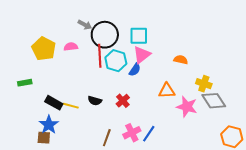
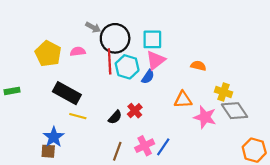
green rectangle: (25, 83) -> (12, 91), moved
black semicircle: (95, 101) -> (115, 117), moved, turned -64
black rectangle: (54, 103) -> (67, 93), moved, size x1.4

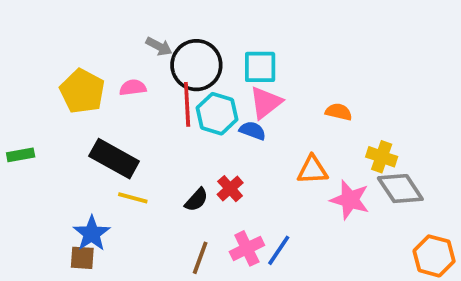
blue semicircle: (148, 77) -> (253, 131), turned -104

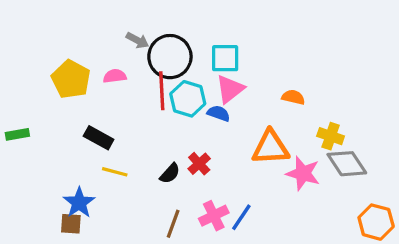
black rectangle: (114, 159) -> (99, 138), size x0.7
orange triangle: (312, 170) -> (271, 147), size x1.4

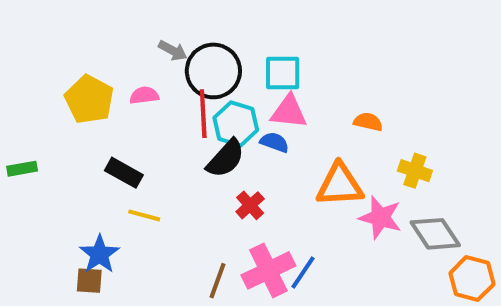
pink triangle: (230, 89) -> (289, 112), turned 44
gray diamond: (347, 164) -> (435, 234), moved
black semicircle: (170, 173) -> (226, 158), moved, size x1.5
pink cross: (214, 216) -> (268, 270), size x1.4

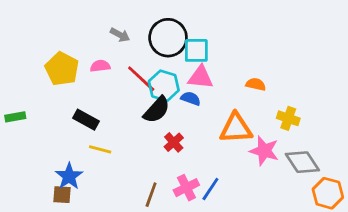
black circle: (213, 71) -> (168, 38), moved
red line: (203, 114) -> (141, 79), turned -44
pink cross: (268, 270) -> (186, 188), size x0.7

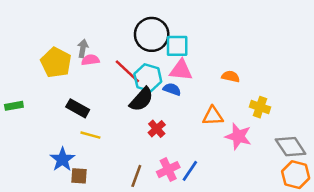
gray arrow: (120, 35) -> (83, 48), moved, turned -108
orange triangle: (236, 128) -> (213, 116), size x0.7
gray diamond: (302, 162) -> (291, 147), moved
brown square: (62, 195) -> (79, 176), moved

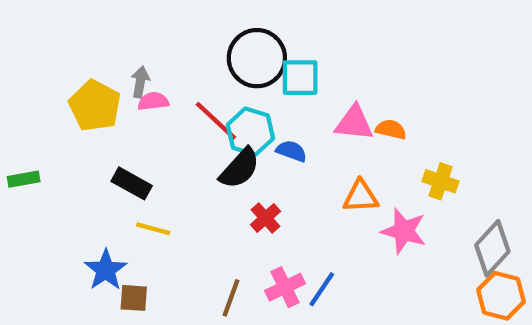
pink triangle: (181, 70) -> (354, 123), moved
gray diamond: (291, 147) -> (492, 248), turned 76

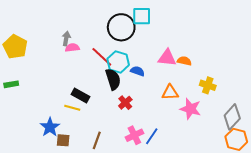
cyan square: (300, 78) -> (142, 16), moved
yellow pentagon: (95, 106) -> (15, 47), moved
black semicircle: (240, 168) -> (113, 79), turned -60
black rectangle: (132, 183) -> (80, 96), moved
brown line: (231, 298) -> (97, 140), moved

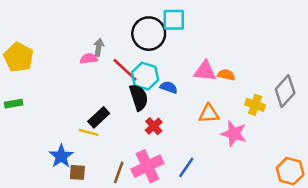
gray arrow: (66, 38) -> (99, 47), moved
black rectangle: (80, 96) -> (99, 117), turned -72
gray diamond: (232, 117) -> (285, 91), moved
pink cross: (134, 135) -> (147, 166), moved, size x1.4

